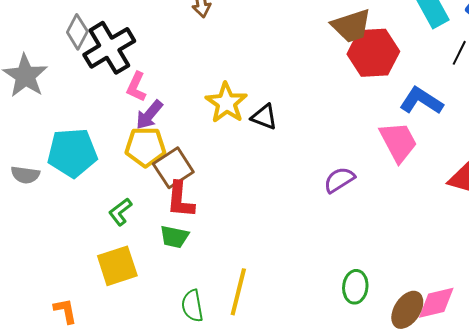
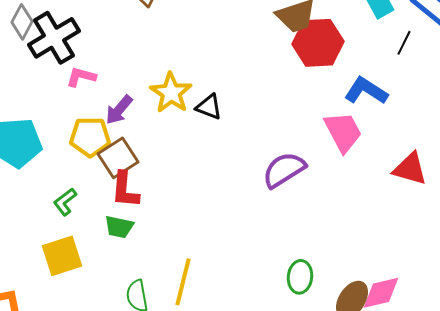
pink L-shape: (136, 87) -> (81, 77), turned 80
purple arrow: (149, 115) -> (119, 110), moved
purple semicircle: (339, 180) -> (284, 170), size x1.4

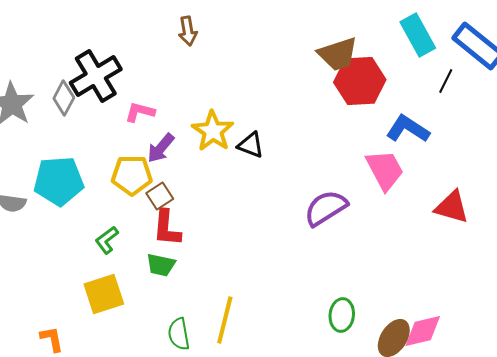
gray diamond: (22, 22) -> (64, 98), moved
pink L-shape: (81, 77) -> (140, 112), moved
brown square: (118, 158) -> (160, 196), size x0.7

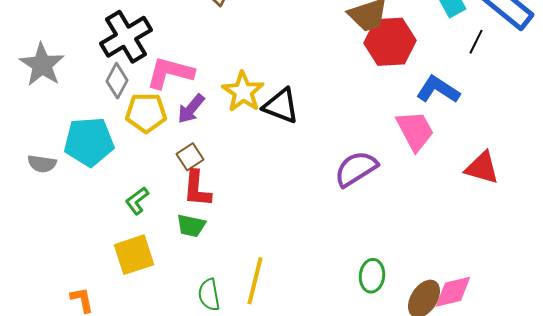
gray diamond: (64, 98) -> (117, 81), moved
pink L-shape: (140, 112) -> (170, 73), size x1.6
black triangle: (251, 145) -> (281, 106), size x1.4
yellow pentagon: (132, 175) -> (146, 113), moved

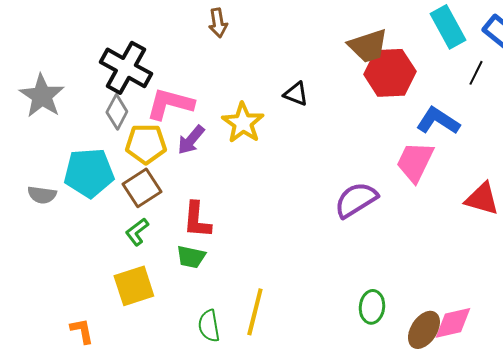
black cross: (126, 37) -> (126, 68), turned -30
black triangle: (281, 106) -> (296, 94), moved, size x0.7
pink trapezoid: (415, 131) -> (415, 162), turned -126
brown square: (190, 157) -> (142, 188), moved, size x1.4

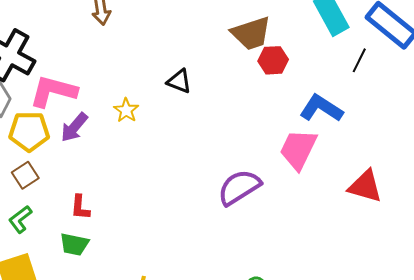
red hexagon: (390, 73) -> (273, 60), size x0.6
yellow star: (243, 123) -> (126, 110), size x0.6
brown square: (142, 188) -> (25, 175), size x0.7
red L-shape: (197, 220) -> (80, 207), size x0.7

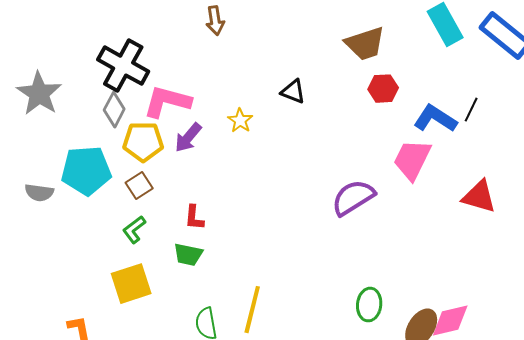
red hexagon: (273, 60) -> (383, 89), moved
black line: (359, 60) -> (471, 110), moved

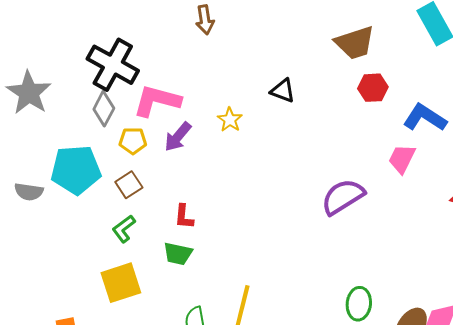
yellow pentagon: (143, 142) -> (133, 141), size x0.7
pink trapezoid: (412, 160) -> (402, 159), size x0.7

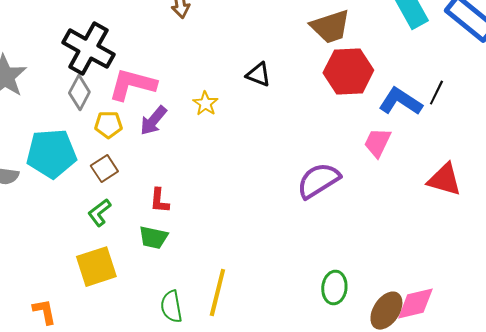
red hexagon: (373, 88) -> (348, 72), size x1.6

